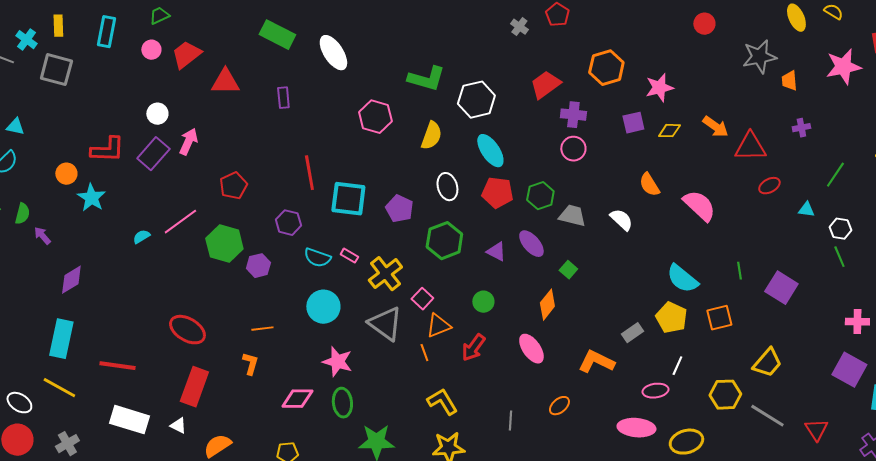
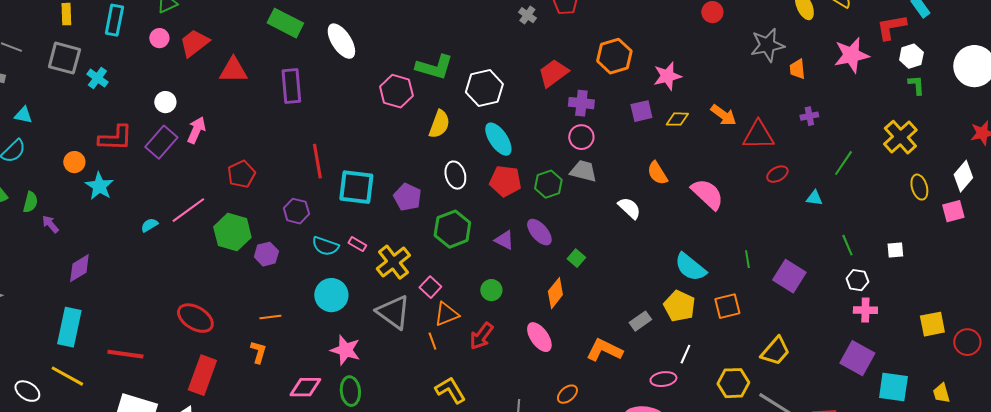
cyan cross: (26, 40) -> (97, 78), moved
purple rectangle: (283, 98) -> (291, 86), size x1.6
pink hexagon: (375, 117) -> (396, 91), moved
gray trapezoid: (572, 216) -> (583, 171), moved
white hexagon: (840, 229) -> (857, 280), moved

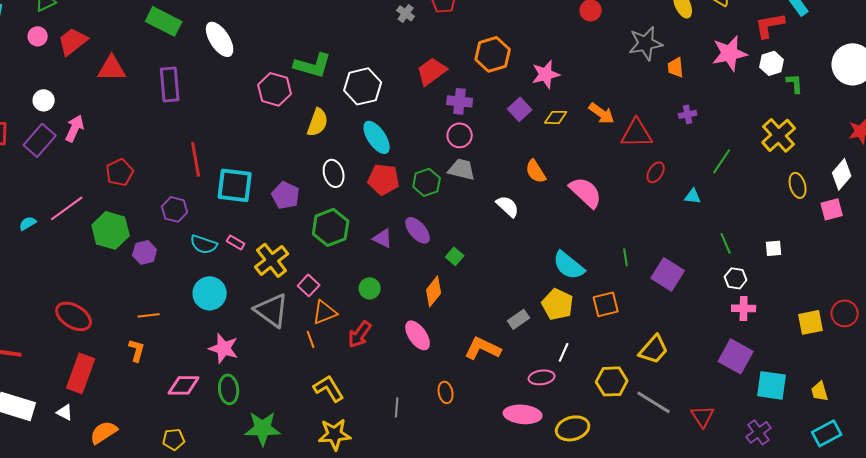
white hexagon: (911, 56) -> (772, 63), moved
purple square: (641, 111) -> (520, 109), turned -30
red ellipse: (777, 174) -> (656, 172), turned -30
red circle: (967, 342) -> (845, 313), moved
orange ellipse: (567, 394) -> (446, 392), turned -60

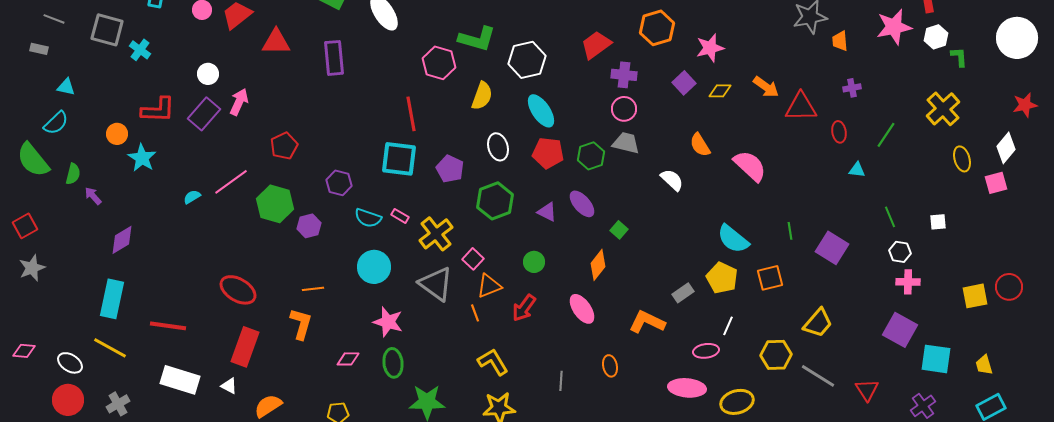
red line: (196, 159) -> (411, 114), moved
red ellipse: (656, 172) -> (839, 132), moved, turned -40
orange L-shape: (137, 350) -> (301, 324), size x1.4
pink diamond: (184, 385) -> (348, 359), size x0.7

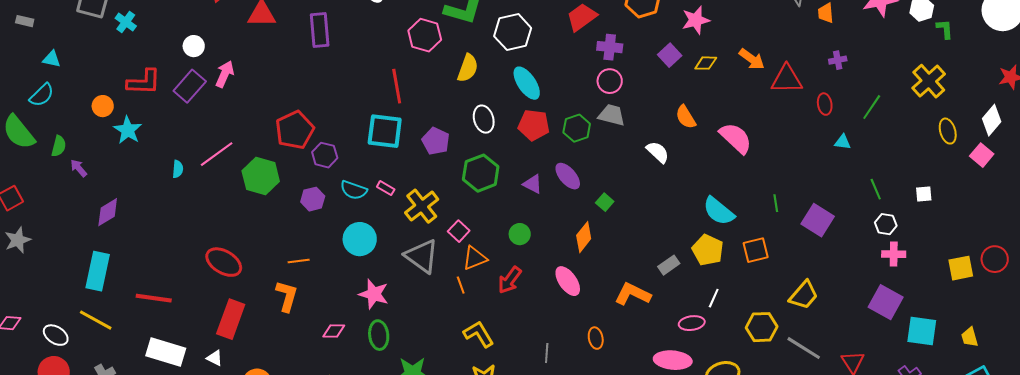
red pentagon: (284, 146) -> (295, 130), moved, size x1.4
pink square: (996, 183) -> (982, 155), turned -35
cyan semicircle: (192, 197) -> (178, 169), turned 126
purple hexagon: (309, 226) -> (313, 199), moved

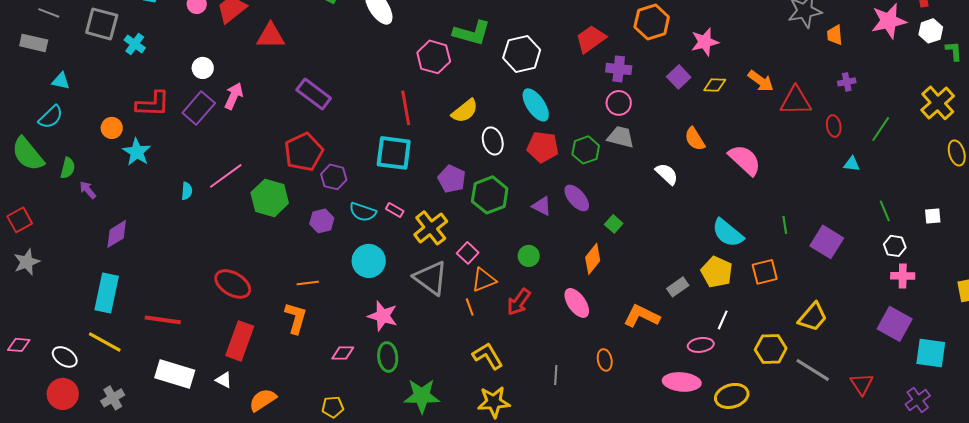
gray rectangle: (25, 21) -> (34, 43), size x1.5
purple rectangle: (320, 30) -> (314, 94), moved, turned -48
yellow semicircle: (468, 68) -> (465, 111), moved, turned 32
purple pentagon: (436, 141) -> (452, 179), moved

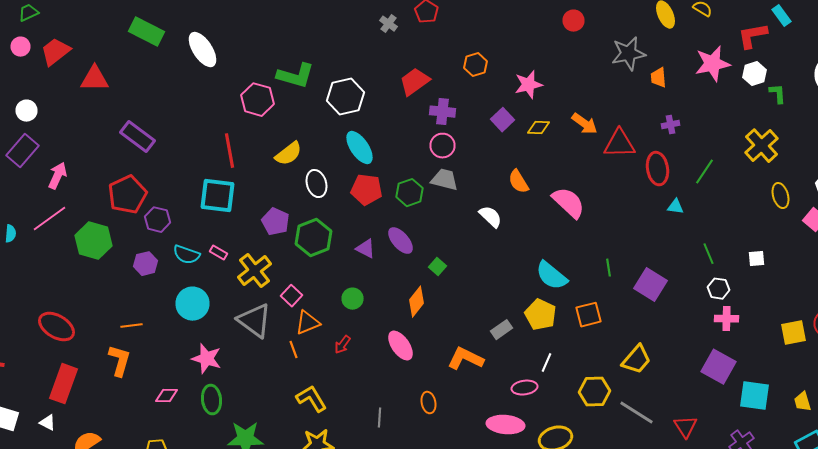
orange hexagon: (652, 22) -> (476, 65), size x0.7
pink arrow: (234, 96) -> (58, 176), moved
red ellipse: (834, 126) -> (658, 169), size x1.5
red arrow: (519, 302) -> (342, 345), size x0.7

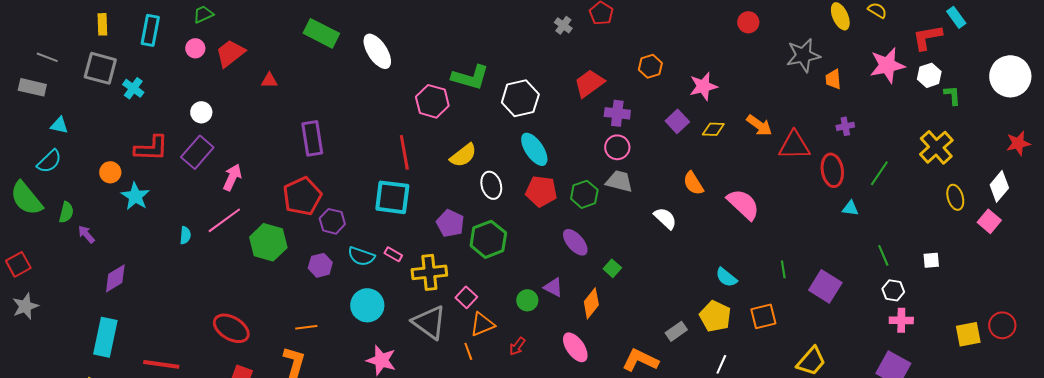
red triangle: (94, 79) -> (269, 80), size x0.6
purple rectangle: (138, 137) -> (312, 138), turned 44
purple triangle: (366, 249) -> (553, 287), moved
yellow cross: (254, 271) -> (429, 272), turned 32
cyan semicircle: (552, 276) -> (726, 277), size x0.7

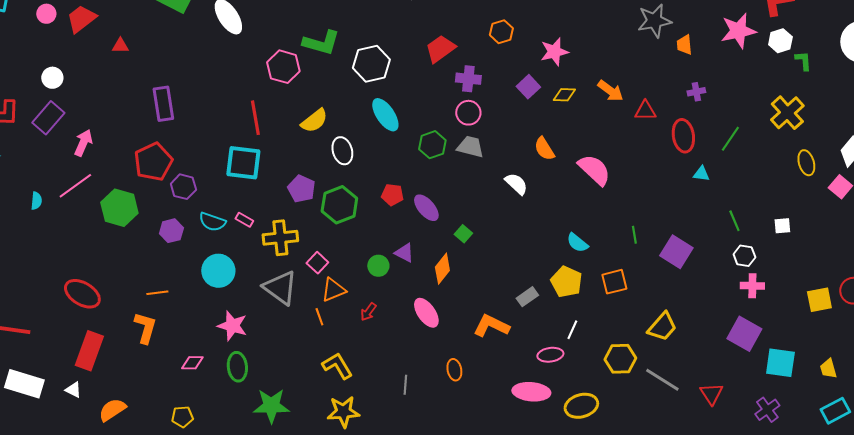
red triangle: (794, 145) -> (645, 111), size x0.7
red pentagon: (541, 191) -> (392, 195), moved, size x0.7
green hexagon: (584, 194) -> (432, 145), moved

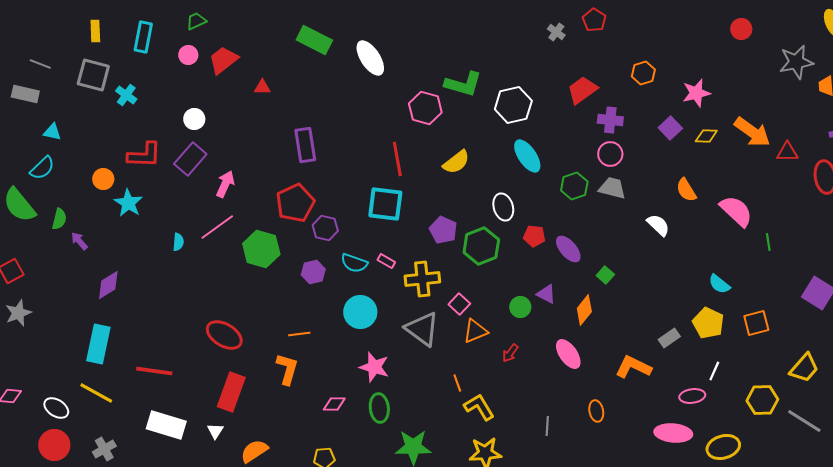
orange arrow: (610, 91) -> (752, 132), size x1.4
white ellipse: (342, 151) -> (503, 207), moved
green line: (634, 235) -> (768, 242), moved
orange line: (319, 317) -> (457, 383), moved
white triangle: (73, 390) -> (215, 431), turned 36

